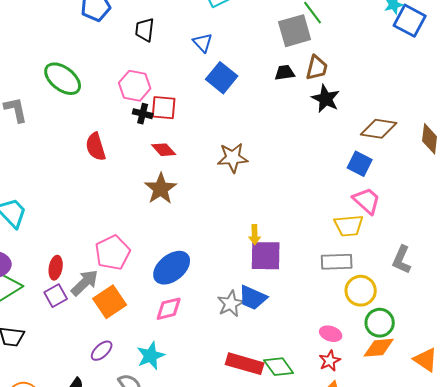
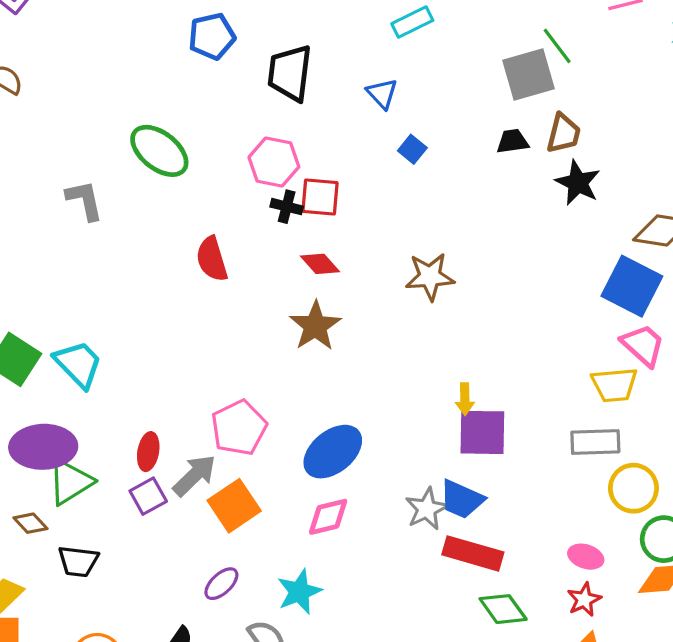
black trapezoid: (145, 30) -> (290, 73), size x1.5
blue square: (222, 78) -> (412, 149), size x0.6
blue square: (360, 164) -> (632, 286), size x1.5
red rectangle: (245, 364) -> (473, 553), moved

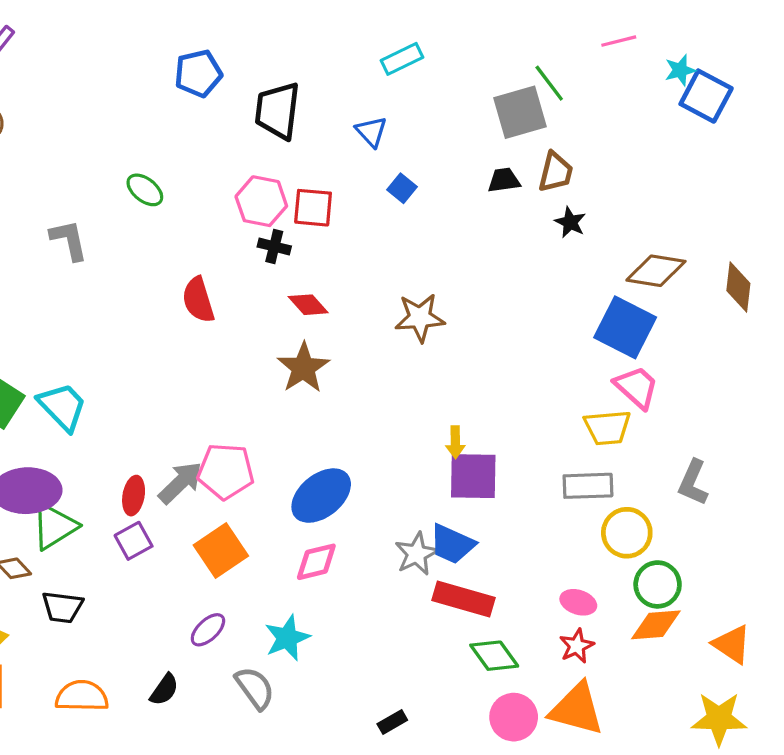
green ellipse: (159, 151) -> (145, 190), size x0.6
black star: (578, 183) -> (570, 222), size x0.7
red square: (320, 197) -> (313, 208), moved
pink pentagon: (239, 428) -> (226, 471), turned 30
gray arrow: (194, 475) -> (180, 483), moved

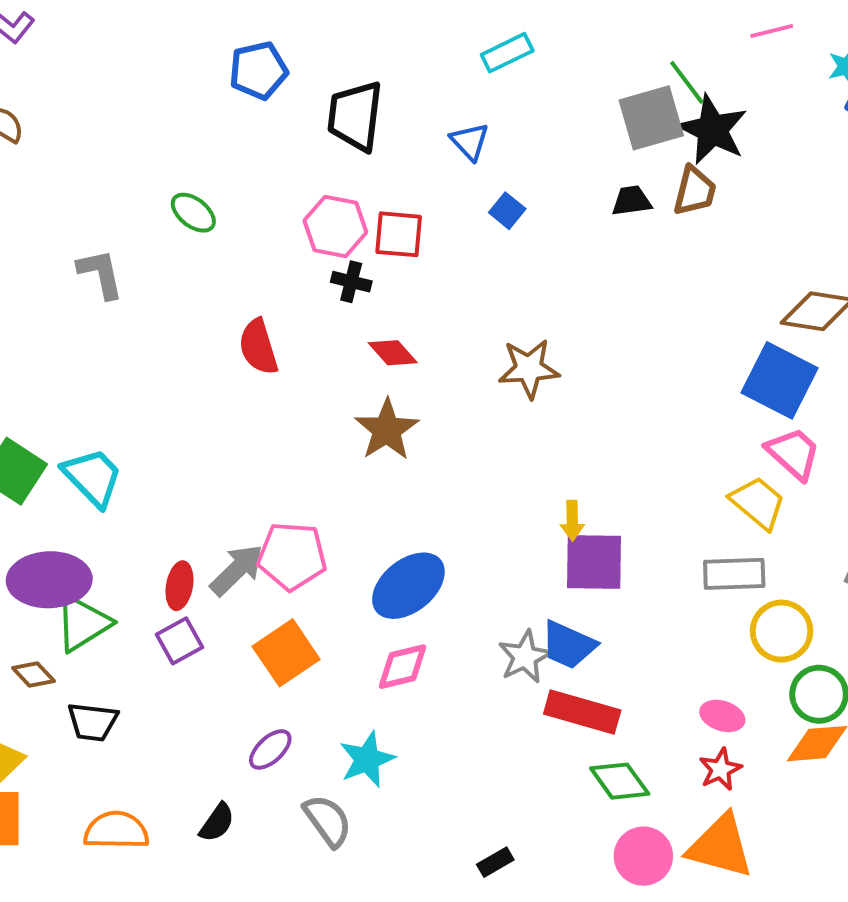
black star: (570, 222) -> (712, 130), moved, size x1.8
yellow trapezoid: (607, 428) -> (758, 503), turned -135

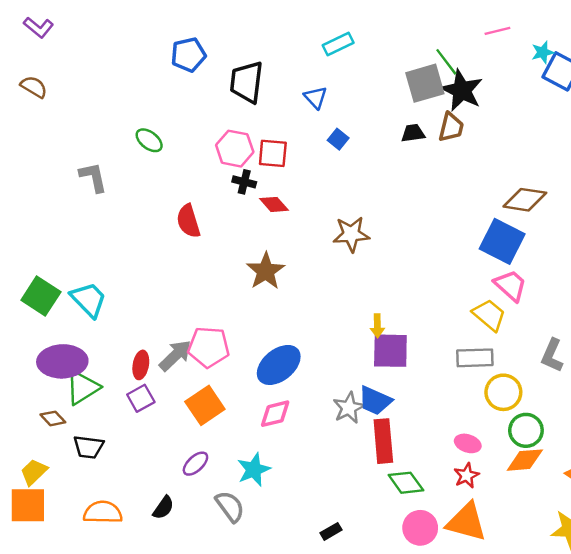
red diamond: (393, 353) -> (274, 204), moved
red rectangle: (582, 712) -> (383, 441), turned 69

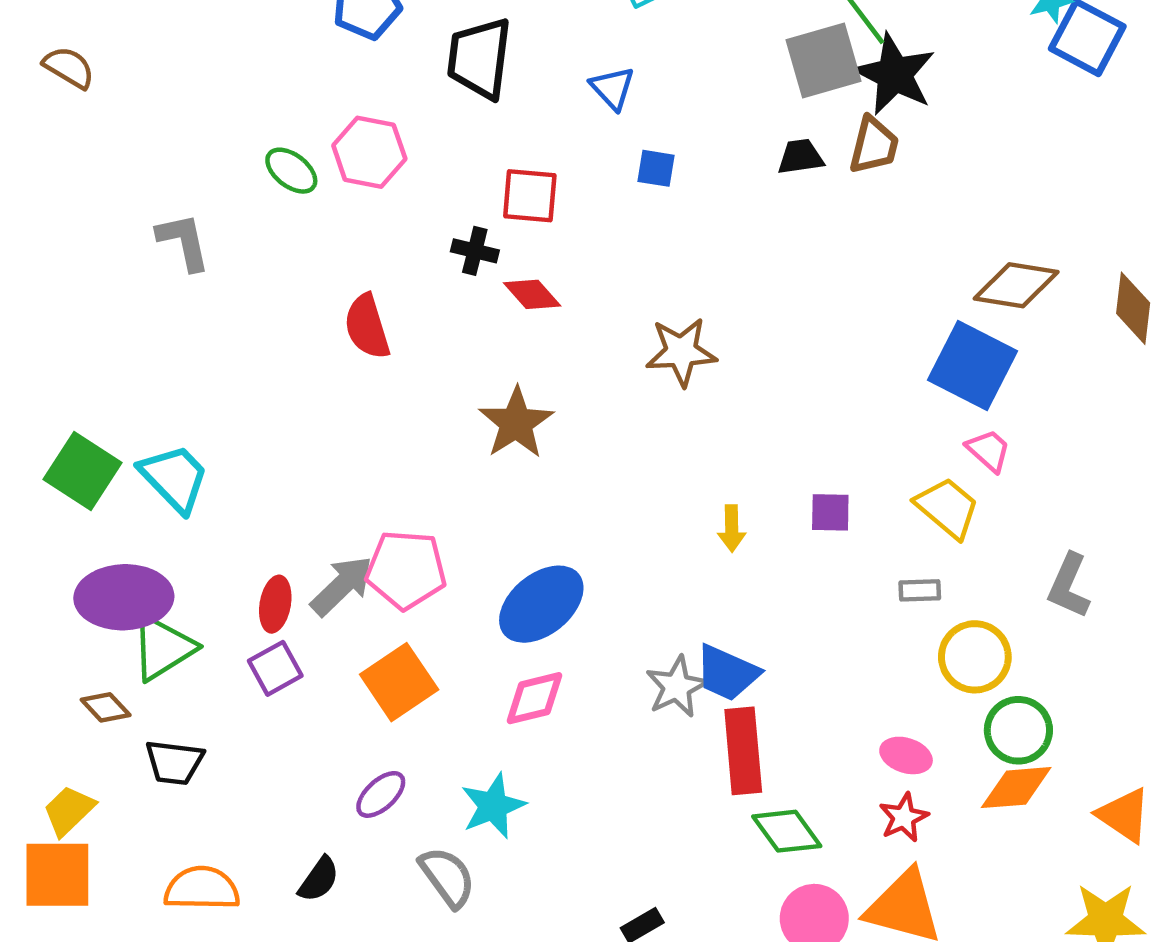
blue square: (338, 139) -> (656, 168), turned -30
pink hexagon: (235, 149) -> (369, 152), moved
pink trapezoid: (511, 285) -> (989, 450), size x0.7
purple square: (390, 351) -> (830, 512), moved, size x0.6
gray rectangle: (475, 358) -> (920, 590), size x0.6

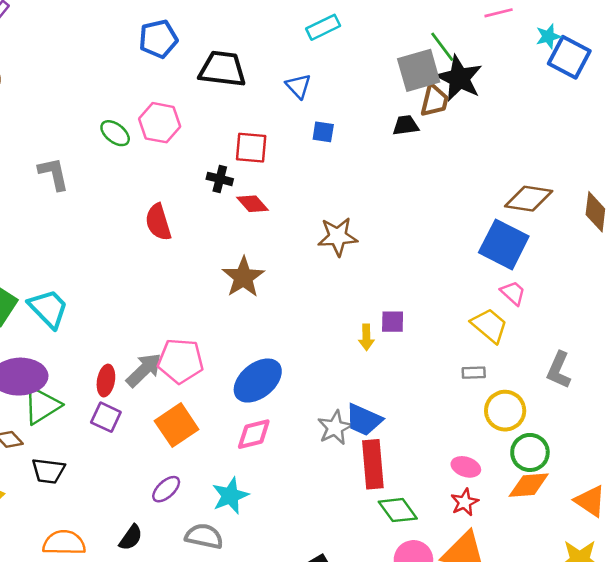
black trapezoid: (479, 58) -> (222, 69), turned 90
brown trapezoid: (874, 145) -> (434, 100), moved
purple square: (830, 512) -> (393, 322), moved
purple square: (275, 668) -> (106, 417), turned -36
gray semicircle: (447, 877) -> (204, 536), turned -42

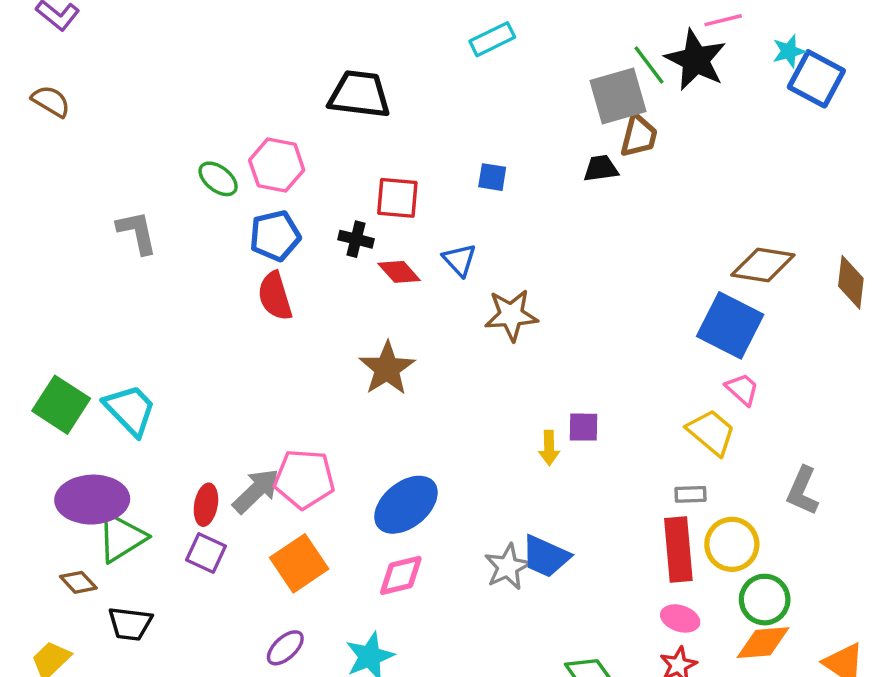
blue pentagon: (158, 39) -> (275, 236), moved
black star: (459, 78) -> (696, 60), moved
blue triangle: (298, 86) -> (459, 260), moved
red rectangle: (373, 464) -> (678, 550), moved

